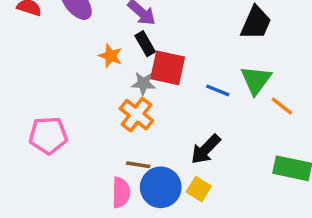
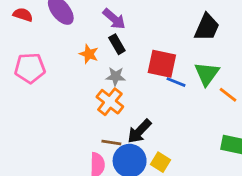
red square: (168, 68) -> (162, 64), moved
pink pentagon: (48, 135) -> (30, 68), moved
black arrow: (206, 149) -> (139, 131), moved

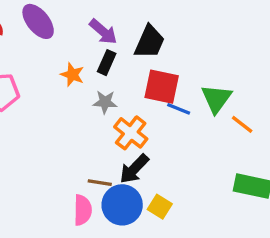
black trapezoid: (207, 27) -> (150, 42), moved
black rectangle: (117, 44) -> (107, 63), turned 54
orange cross: (110, 102) -> (131, 133), moved

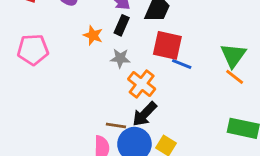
green triangle: (216, 99) -> (233, 55), moved

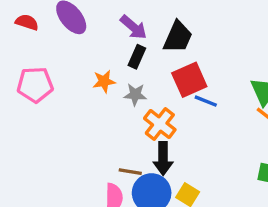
orange star: (93, 35) -> (104, 81), moved, turned -30
red square: (167, 45) -> (189, 80), turned -36
black arrow: (145, 114) -> (163, 158), turned -44

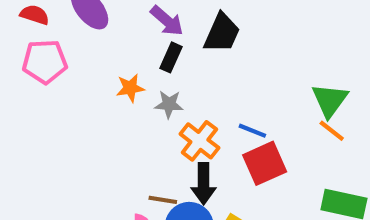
red square: (189, 80) -> (265, 163), moved
pink pentagon: (35, 85) -> (45, 62), moved
blue line: (206, 101) -> (252, 131), moved

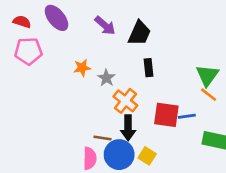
black rectangle: (171, 57) -> (148, 68), moved, turned -30
gray star: (169, 104) -> (106, 78), turned 30
blue line: (252, 131) -> (187, 116), moved, turned -30
red square: (265, 163) -> (166, 115), turned 32

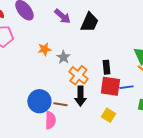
black rectangle: (148, 68) -> (106, 67), moved
blue circle: (119, 155) -> (39, 101), moved
yellow square: (147, 156) -> (108, 115), moved

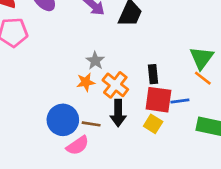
orange star: (44, 49) -> (86, 82), moved
yellow square: (108, 115) -> (153, 124), moved
pink semicircle: (50, 120) -> (78, 145), turned 54

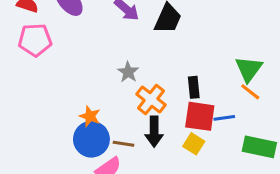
orange star: (86, 82) -> (90, 116), moved, turned 30

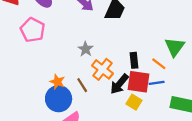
pink pentagon: (35, 40) -> (33, 30), moved, turned 30
orange line: (250, 92) -> (159, 64), moved
black arrow: (154, 132) -> (119, 84), moved, turned 40
brown line: (124, 144) -> (82, 85), moved, turned 49

